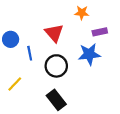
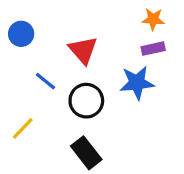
orange star: (82, 13) -> (153, 19), moved
blue circle: (11, 39) -> (21, 34), moved
blue line: (30, 53) -> (46, 81), turned -40

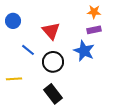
blue star: (137, 83) -> (84, 51), turned 30
yellow line: (23, 128) -> (14, 79), turned 42

